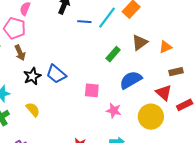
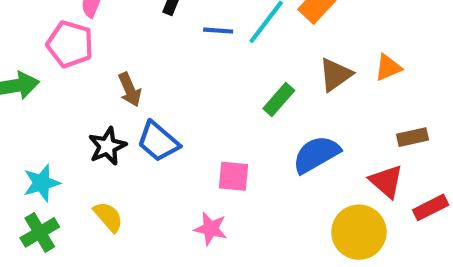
orange triangle: (166, 47) -> (388, 68), moved
brown arrow: (20, 53) -> (130, 90), moved
pink star: (114, 111) -> (211, 229), moved

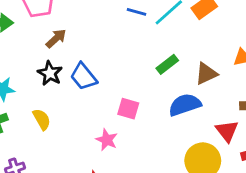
brown triangle: (335, 75) -> (206, 74), moved
brown arrow: (130, 90) -> (56, 38), moved, turned -120
black star: (107, 146) -> (50, 73), turned -30

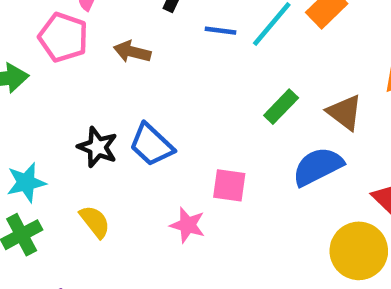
brown arrow: (56, 38) -> (132, 52), moved, turned -115
brown triangle: (206, 74) -> (345, 112), turned -50
pink star: (107, 140) -> (188, 225), moved

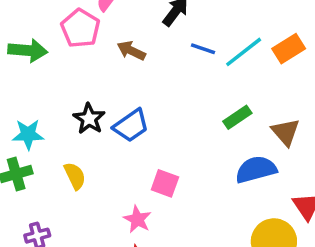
blue trapezoid: (151, 145) -> (131, 126), turned -90
pink square: (229, 185) -> (165, 183), moved
pink star: (188, 225) -> (137, 219), moved

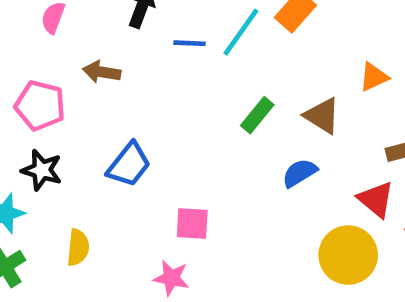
pink pentagon: (80, 28) -> (40, 106), moved
black star: (89, 119) -> (42, 170), moved
blue semicircle: (256, 170) -> (299, 173), size x0.7
yellow semicircle: (75, 176) -> (78, 247), turned 48

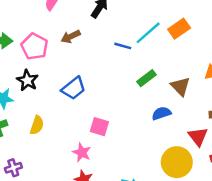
blue line: (189, 43) -> (123, 46), moved
brown arrow: (102, 72) -> (71, 37), turned -48

